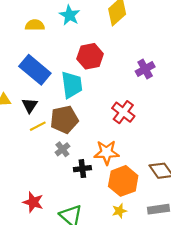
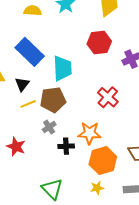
red hexagon: (90, 56) -> (99, 43), moved
red star: (33, 202) -> (16, 147), moved

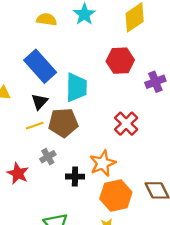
black triangle: (22, 84) -> (40, 102), moved
gray cross: (49, 127) -> (48, 157), moved
orange star: (89, 133) -> (103, 163), turned -30

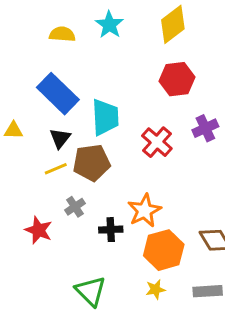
red hexagon: (120, 61) -> (177, 79), moved
purple cross: (155, 82) -> (205, 128), moved
red cross: (126, 124) -> (157, 142), moved

